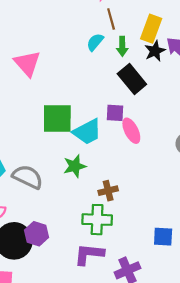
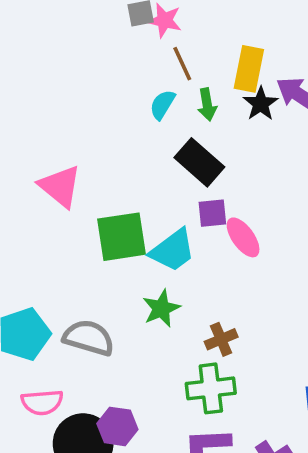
pink triangle: (27, 63) -> (60, 186), moved
black rectangle: (132, 79) -> (199, 162), moved

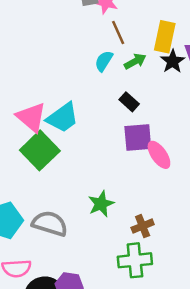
green arrow: (207, 105) -> (135, 61), turned -110
black rectangle: (199, 162) -> (129, 102), size x0.6
purple square: (212, 213) -> (138, 137), size x1.4
green square: (121, 237) -> (40, 150), moved, turned -36
cyan trapezoid: (173, 250) -> (63, 118), moved

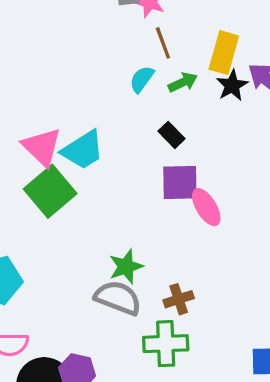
gray semicircle: (50, 224) -> (118, 298), moved

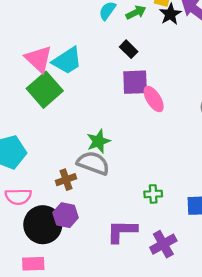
brown cross: (179, 299) -> (66, 180), moved
green cross: (166, 344) -> (153, 194), moved, size x0.6

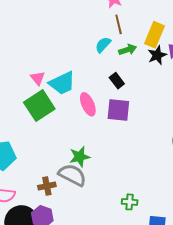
pink triangle: (38, 59) -> (38, 78), size x0.6
pink ellipse: (154, 99) -> (88, 104), moved
green cross: (153, 194) -> (130, 202), moved

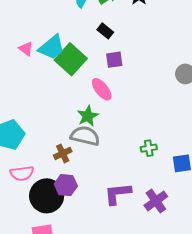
pink ellipse: (88, 104) -> (102, 89), moved
green square: (39, 106) -> (71, 59), moved
purple square: (118, 110) -> (114, 60), size x0.7

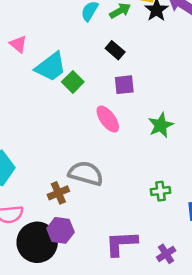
pink triangle: (26, 49) -> (18, 44), moved
green square: (71, 59) -> (73, 82), size x0.6
green star: (88, 116) -> (161, 125), moved
purple cross: (156, 201) -> (166, 254), size x0.7

